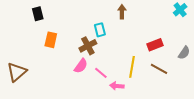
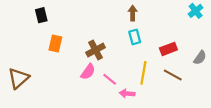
cyan rectangle: (100, 30) -> (135, 37), moved

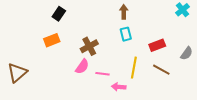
black rectangle: (41, 15) -> (59, 14), moved, turned 48
orange rectangle: (55, 43) -> (52, 40), turned 56
pink line: (110, 79) -> (102, 74), turned -32

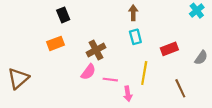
black rectangle: (59, 14) -> (63, 15), turned -56
brown line: (161, 70) -> (180, 88), moved, turned 36
pink arrow: (119, 87) -> (128, 94), turned -104

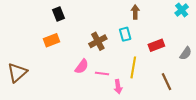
brown arrow: (133, 13) -> (135, 12), moved
brown cross: (96, 50) -> (98, 41), moved

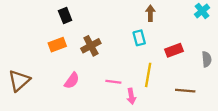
brown cross: (98, 41) -> (91, 46), moved
gray semicircle: (186, 53) -> (207, 59), turned -40
pink semicircle: (82, 66) -> (72, 81), moved
brown line: (166, 82) -> (185, 91), turned -60

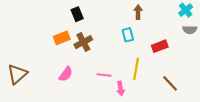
black rectangle: (65, 15) -> (77, 14), moved
orange rectangle: (57, 45) -> (62, 38), moved
gray semicircle: (207, 59) -> (190, 30), moved, turned 96
brown line: (185, 91) -> (170, 83), turned 42

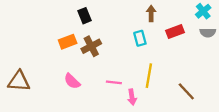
red rectangle: (160, 46) -> (175, 32), moved
brown triangle: (17, 74) -> (19, 81), turned 45
pink semicircle: (66, 74) -> (72, 81), turned 98

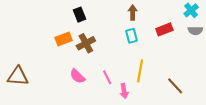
brown arrow: (151, 13) -> (133, 12), moved
pink semicircle: (72, 81) -> (77, 76), moved
pink line: (114, 82) -> (107, 77), turned 56

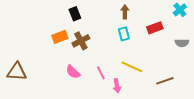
gray semicircle: (195, 31) -> (182, 43), moved
yellow line: (140, 71) -> (132, 67), turned -75
brown line: (175, 86) -> (165, 81), turned -66

